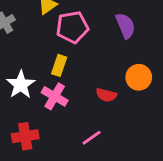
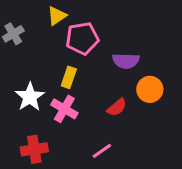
purple semicircle: (125, 26) -> (126, 61), moved, turned 115
red semicircle: (106, 95) -> (117, 107), turned -54

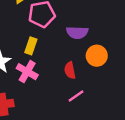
red semicircle: (117, 107) -> (70, 70), turned 119
pink line: (102, 151) -> (76, 96), moved

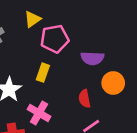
pink cross: (27, 72) -> (39, 113), moved

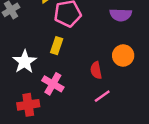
purple semicircle: (92, 58) -> (121, 15), moved

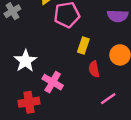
yellow rectangle: (57, 46) -> (83, 45), moved
pink line: (102, 96) -> (108, 99), moved

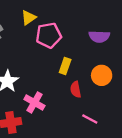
pink line: (108, 99) -> (90, 119), turned 63

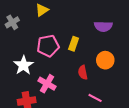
pink pentagon: (49, 35) -> (48, 46), moved
yellow rectangle: (65, 66) -> (74, 44), moved

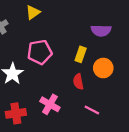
yellow rectangle: (74, 44) -> (81, 54), moved
pink cross: (47, 84) -> (50, 104), moved

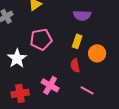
purple semicircle: (101, 31) -> (82, 15), moved

